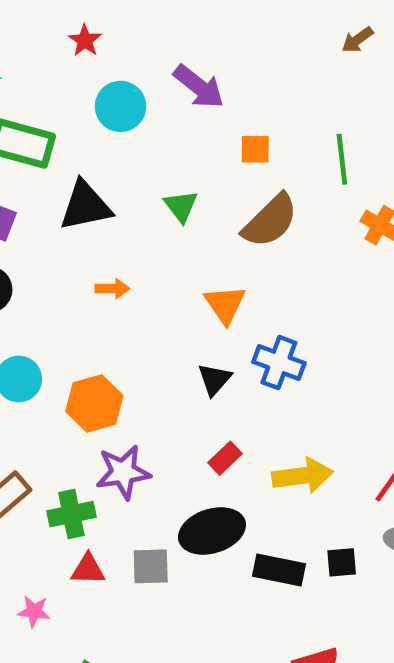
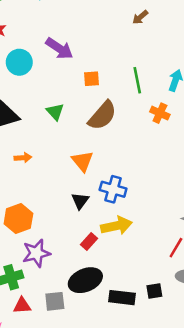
yellow arrow: (303, 476) -> (117, 226), moved

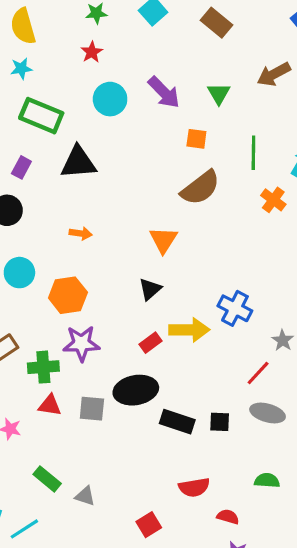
brown arrow: (140, 17) -> (274, 74), size x1.5
green triangle: (55, 112) -> (219, 93), moved
orange arrow: (23, 158) -> (81, 233), moved
blue cross: (113, 189) -> (235, 308), moved

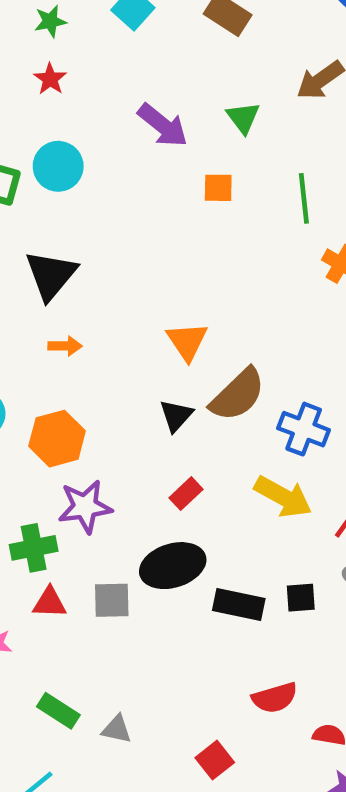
cyan circle: (110, 99) -> (58, 166), moved
black triangle: (78, 163) -> (51, 275), moved, turned -39
brown semicircle: (200, 188) -> (238, 395), moved
yellow arrow: (189, 330) -> (283, 497), moved, turned 36

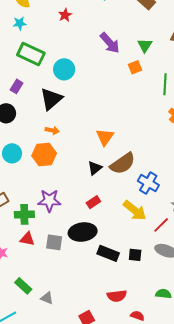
cyan circle: (58, 166) -> (64, 69), moved
orange square: (218, 188) -> (135, 67), moved, turned -32
orange hexagon: (57, 439) -> (44, 154), moved

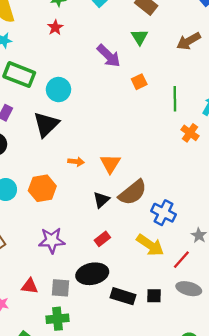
green triangle: (145, 45) -> (140, 37), moved
orange arrow: (52, 130) -> (76, 162), moved
green cross: (24, 214) -> (57, 319), moved

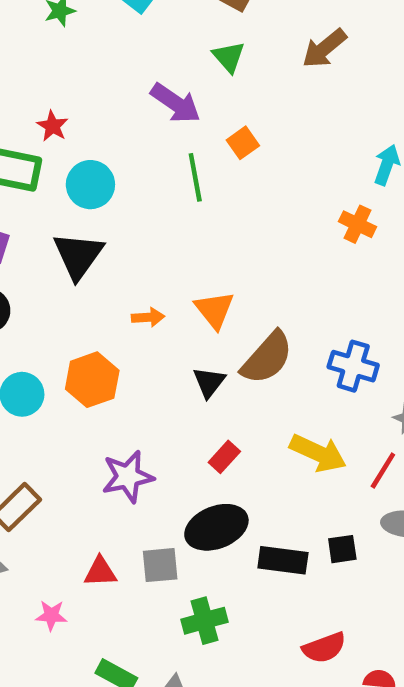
red star: (55, 27) -> (52, 126), moved
green line: (175, 99) -> (195, 177), moved
blue cross: (163, 213) -> (353, 366), moved
green cross: (57, 319) -> (204, 621), moved

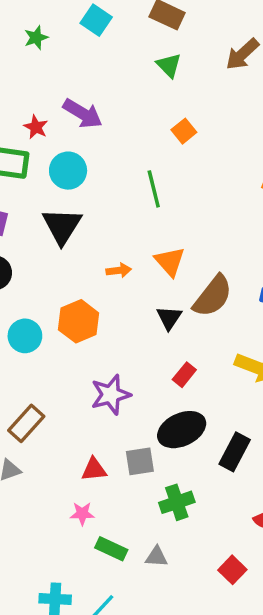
purple arrow: (176, 103) -> (83, 114), moved
green line: (195, 177) -> (154, 189), moved
black rectangle: (283, 560) -> (235, 452), turned -66
pink star: (51, 615) -> (82, 514), moved

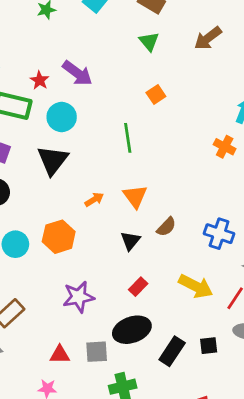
orange arrow: (119, 270) -> (94, 200), turned -30
brown semicircle: (213, 296) -> (166, 227), size x0.6

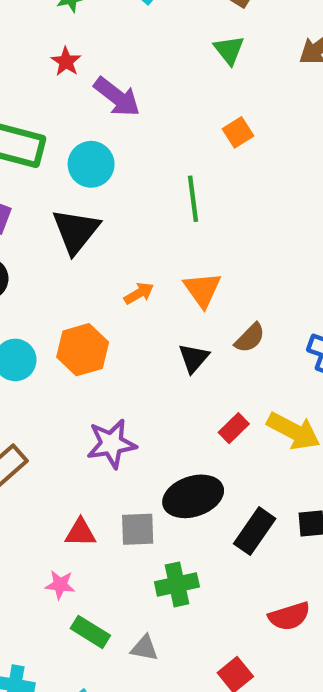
red star: (40, 80) -> (66, 62), moved
red rectangle: (138, 287) -> (234, 428), moved

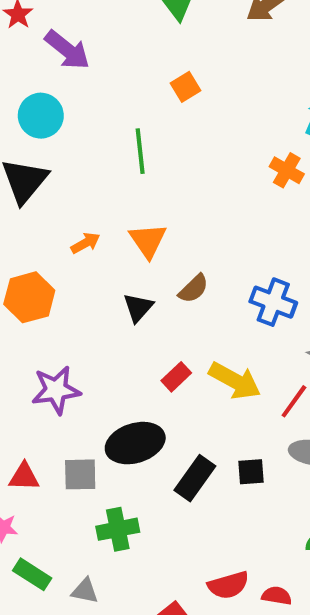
red semicircle: (289, 616) -> (228, 585), moved

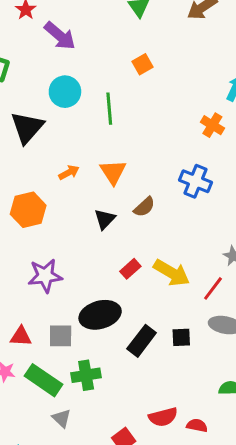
cyan circle: (41, 116) -> (65, 92), moved
blue cross: (273, 302) -> (195, 181), moved
green rectangle: (32, 574) -> (43, 380), moved, size x1.4
gray triangle: (85, 591) -> (62, 418), turned 30

